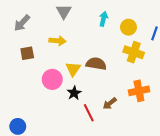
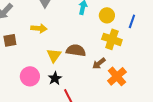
pink circle: (52, 79) -> (30, 76), moved
orange cross: (139, 91) -> (117, 76), turned -30
brown arrow: (110, 103) -> (99, 63), moved

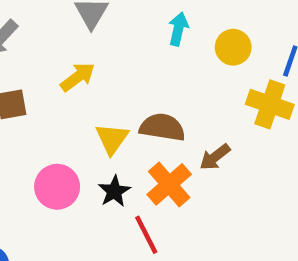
yellow arrow: (39, 28) -> (78, 77), turned -42
yellow cross: (112, 39) -> (270, 104), moved
orange cross: (117, 76) -> (169, 184), moved

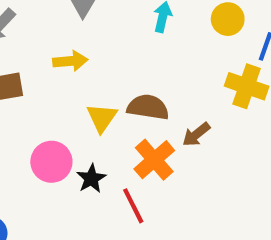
yellow circle: (233, 47) -> (228, 19), moved
yellow arrow: (78, 77) -> (70, 61), turned 32
black star: (114, 191) -> (91, 179), moved

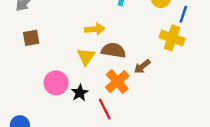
yellow arrow: (70, 61) -> (95, 29), moved

